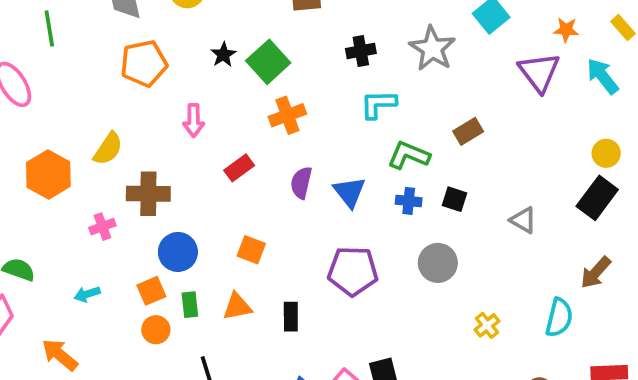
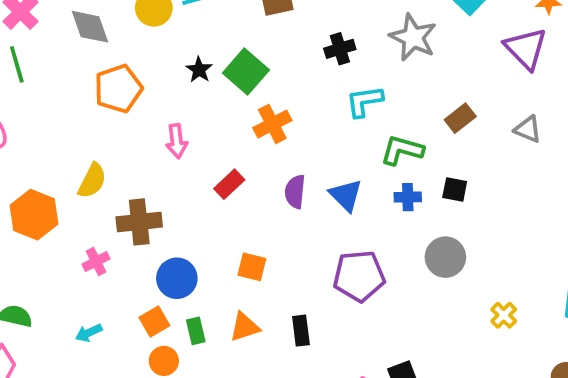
gray triangle: (523, 220) -> (528, 129), moved

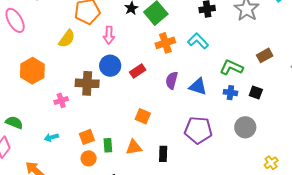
cyan L-shape: (364, 101) -> (198, 41), moved, turned 45
pink arrow: (177, 141) -> (109, 35), moved
yellow semicircle: (92, 181) -> (67, 39), moved
blue triangle: (346, 195) -> (198, 86), turned -36
blue circle: (177, 278) -> (110, 66), moved

